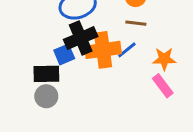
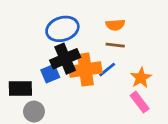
orange star: (164, 59) -> (141, 78), turned -30
black rectangle: (46, 74) -> (20, 88), moved

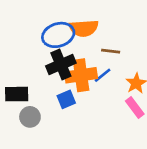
orange semicircle: (115, 25) -> (84, 28), moved, size x1.5
blue square: (50, 74) -> (66, 99), moved

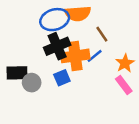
brown line: (111, 51) -> (102, 34), turned 49
gray circle: (30, 117) -> (32, 83), moved

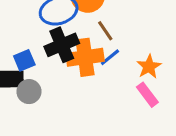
brown line: (102, 34) -> (105, 31), moved
blue square: (62, 78) -> (24, 60), moved

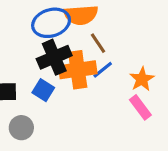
blue square: (24, 60) -> (43, 90), moved, turned -35
gray circle: (29, 92) -> (21, 128), moved

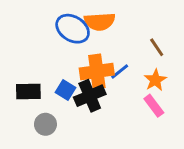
blue ellipse: (51, 23) -> (73, 29), turned 48
brown line: (98, 43) -> (157, 47), moved
black cross: (54, 57) -> (90, 96), moved

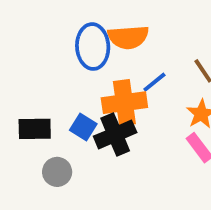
blue ellipse: (73, 29) -> (93, 47), turned 56
blue line: (120, 71) -> (154, 82), moved

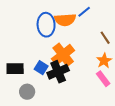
blue line: (154, 82) -> (84, 12), moved
orange cross: (124, 103) -> (63, 55), turned -30

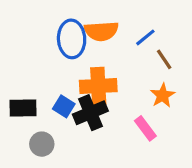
blue line: (84, 12) -> (145, 37), moved
orange cross: (63, 55) -> (98, 86), turned 35
pink rectangle: (103, 79) -> (145, 128), moved

